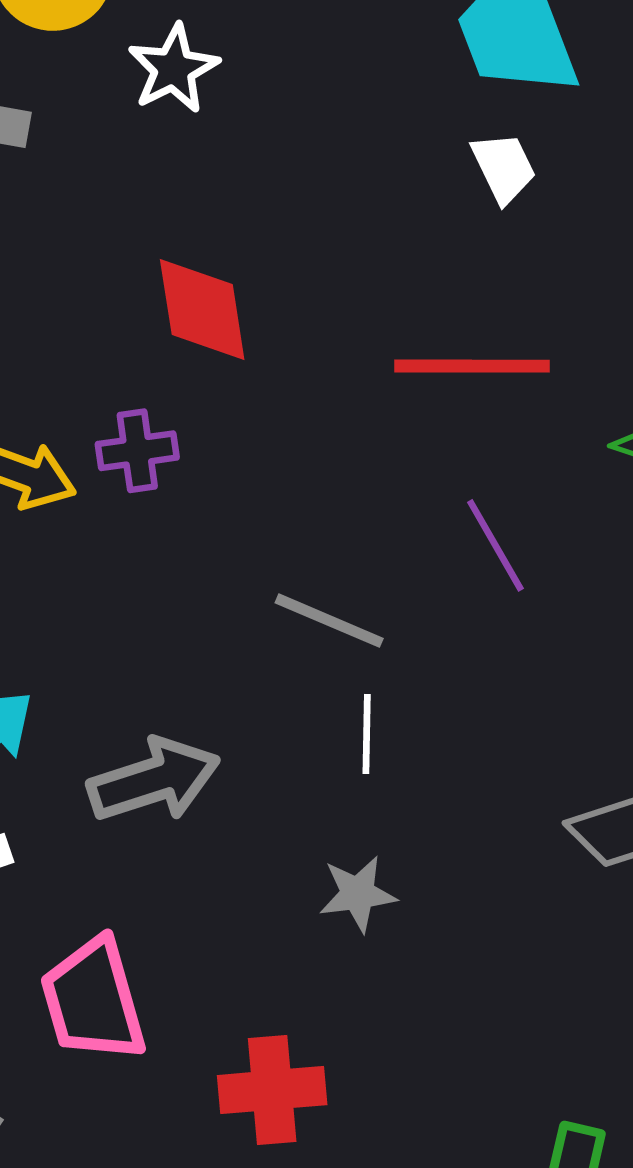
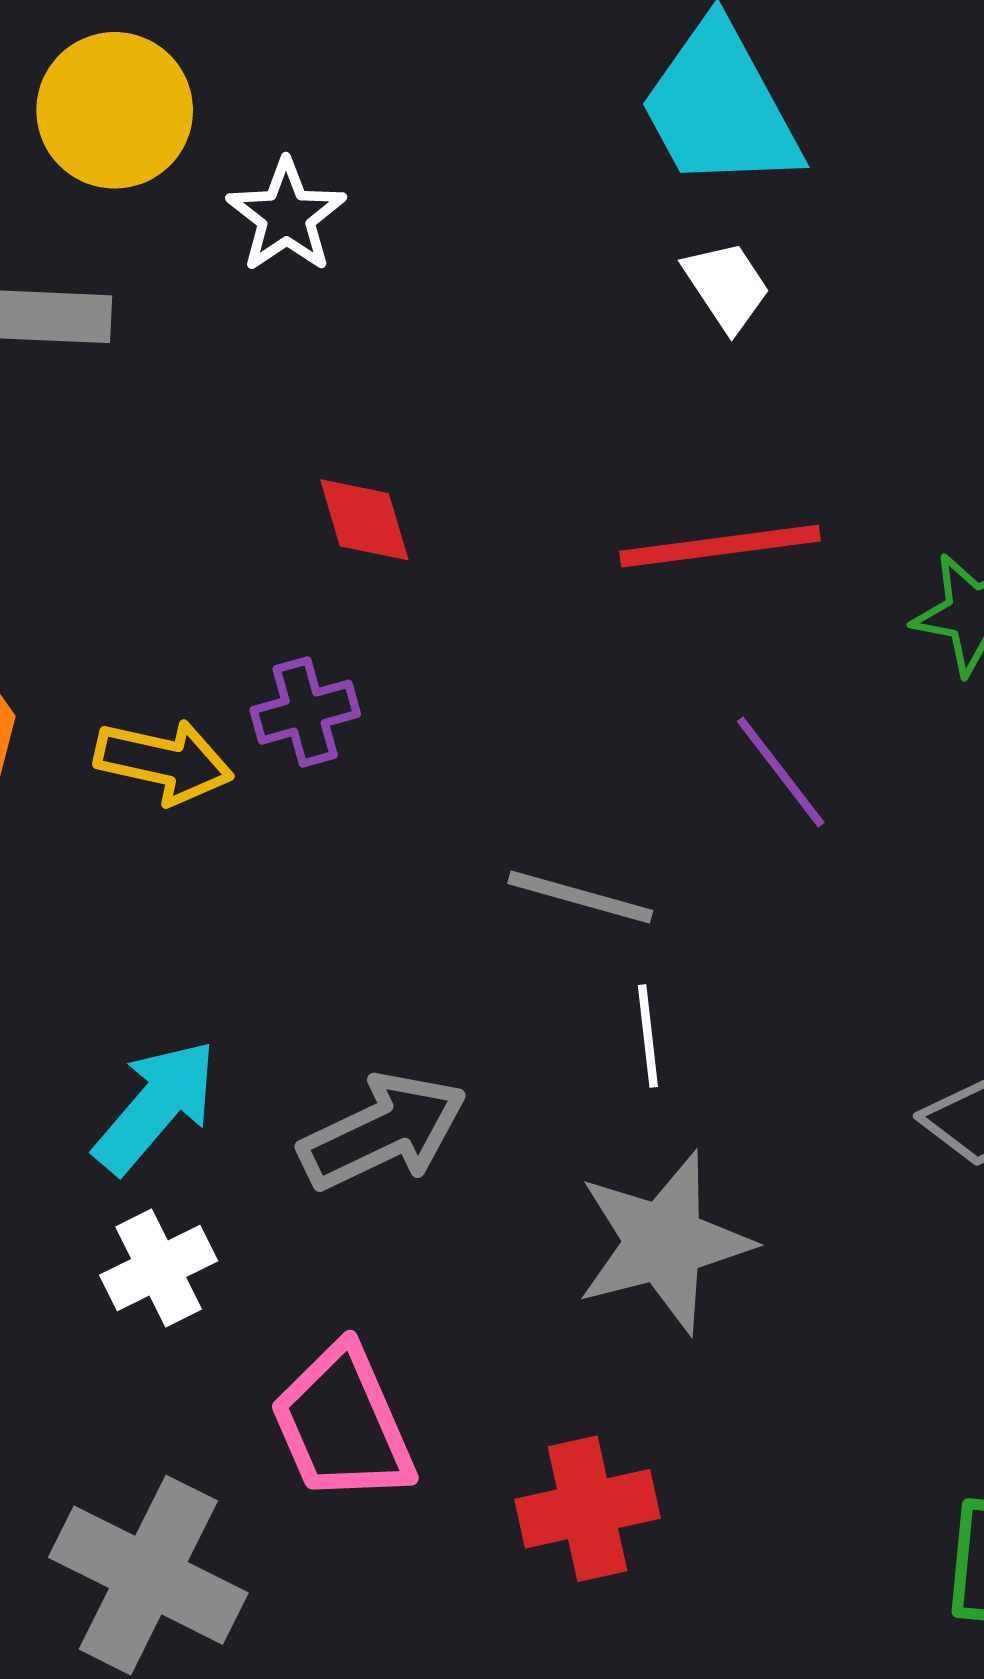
red diamond: (202, 309) -> (364, 520), size x0.7
gray star: (358, 894) -> (664, 1242), size x1.8

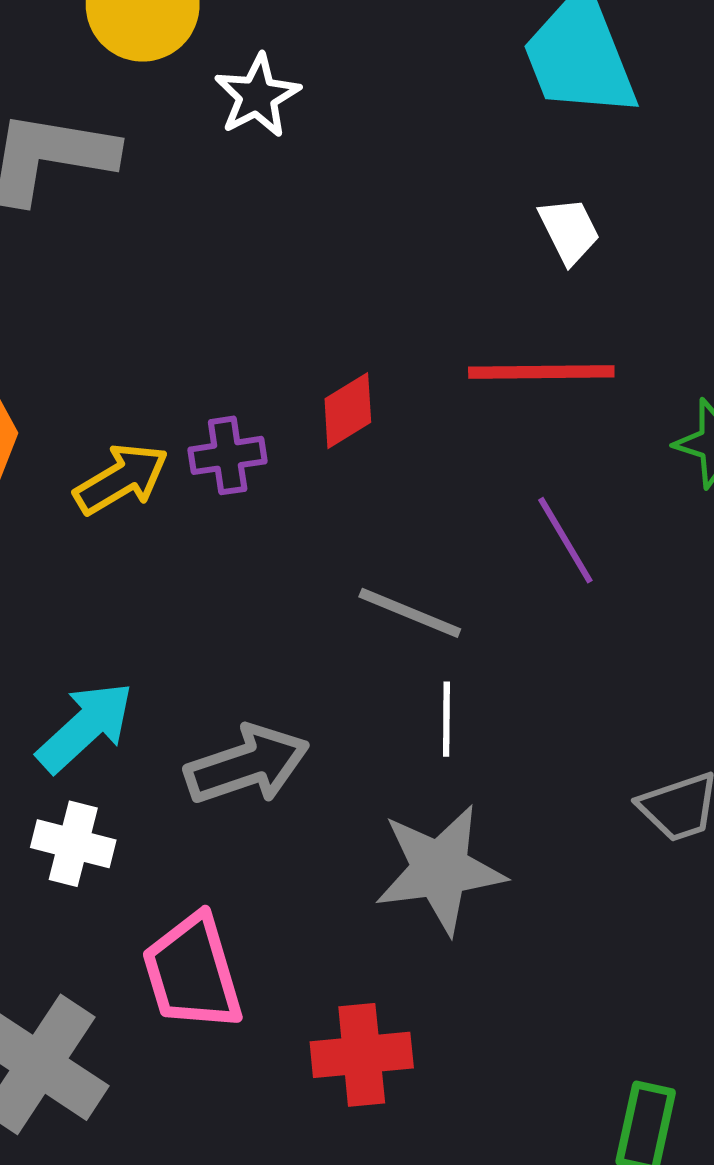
white trapezoid: (727, 286) -> (569, 231), moved
red diamond: (364, 520) -> (348, 411), moved, turned 68
yellow arrow: (164, 762) -> (121, 479), turned -50
white cross: (159, 1268) -> (73, 844), turned 34

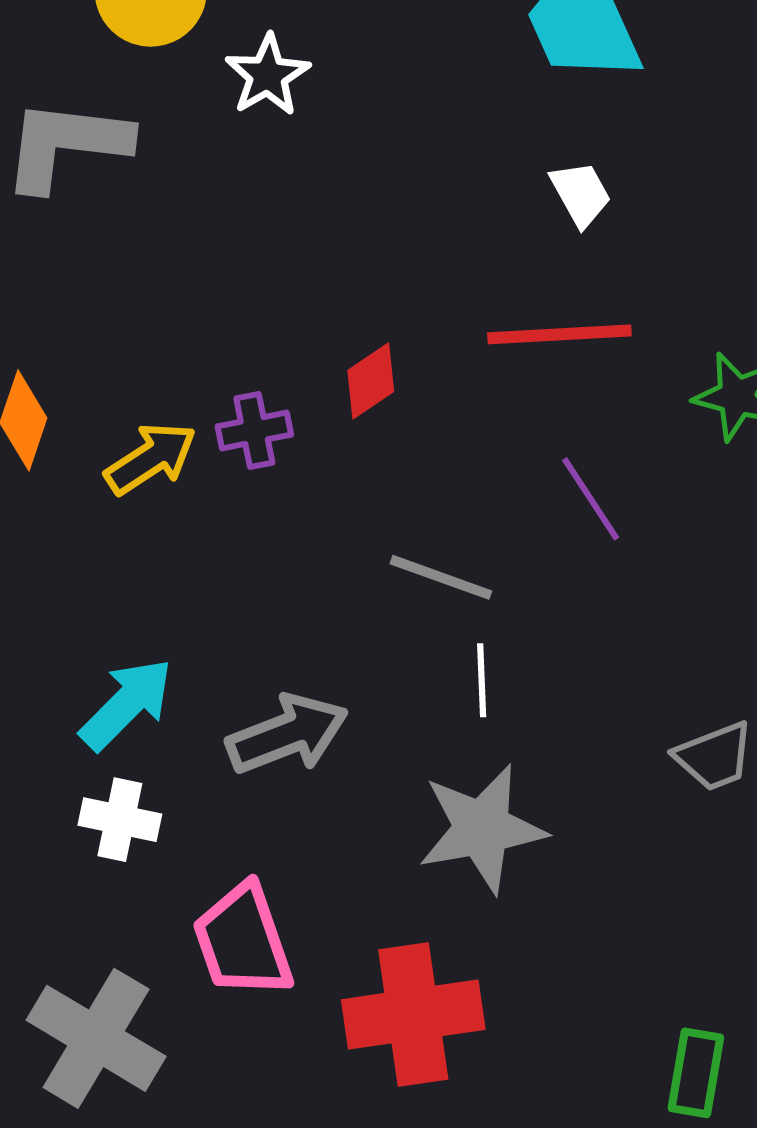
red cross: (362, 1055) -> (413, 1015), size x1.4

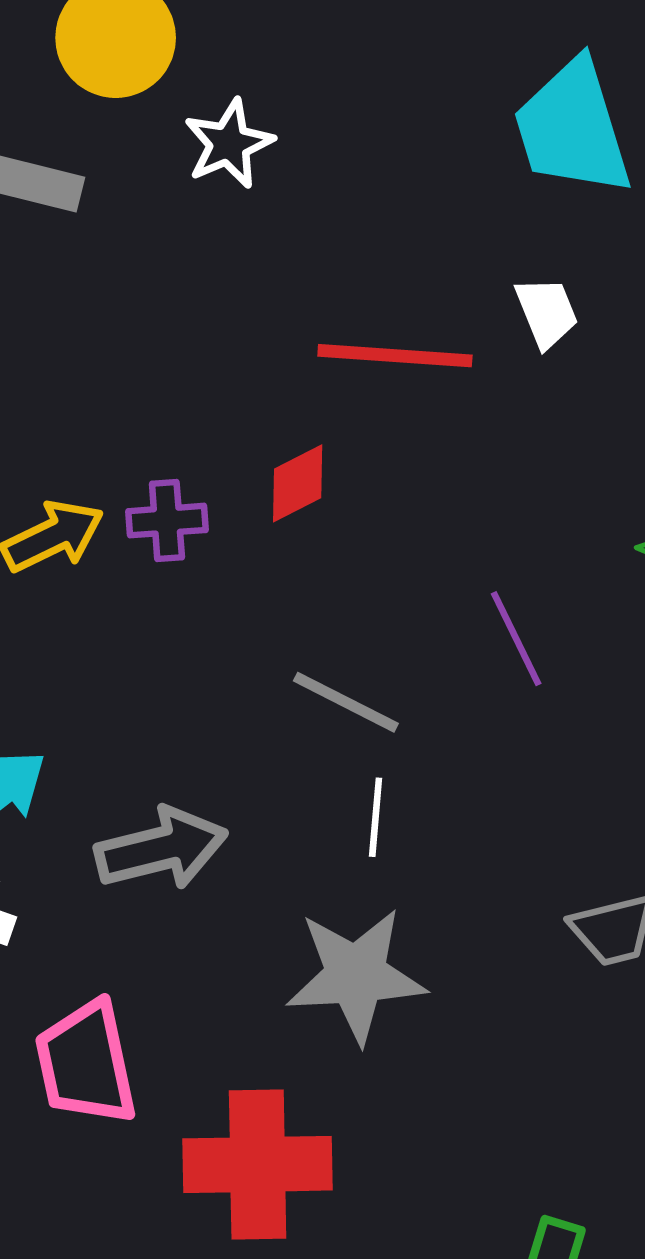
red line: (559, 334) -> (395, 356), moved

